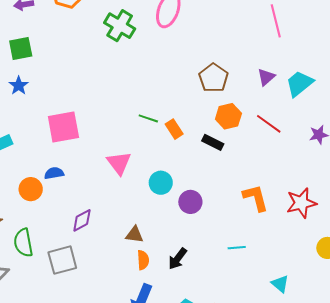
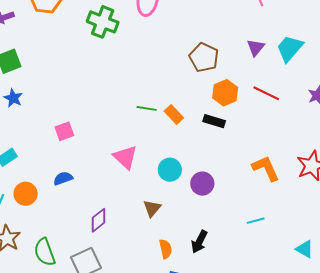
pink square: (63, 127) -> (64, 131), size x0.6
orange circle: (31, 189) -> (26, 194), moved
brown triangle: (134, 235) -> (152, 208), moved, turned -48

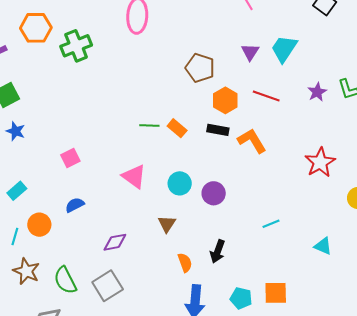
green cross: (103, 22) -> (76, 46), moved, turned -36
orange L-shape: (266, 168) -> (252, 141), moved
purple diamond: (99, 220) -> (115, 242), turned 35

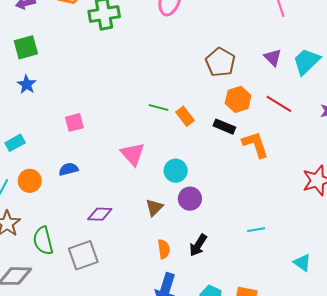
purple triangle: (250, 52) -> (273, 57), turned -30
purple circle: (214, 193) -> (190, 199), moved

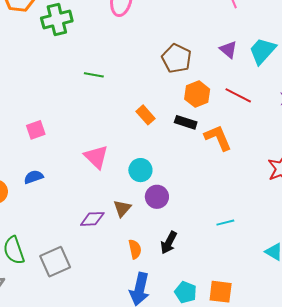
green line: (158, 108) -> (94, 75), moved
purple diamond: (100, 214) -> (92, 219), moved

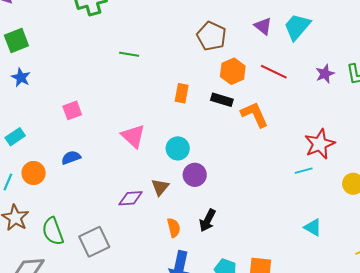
orange rectangle: (146, 115) -> (182, 93), turned 54
cyan line: (225, 223) -> (304, 171), moved

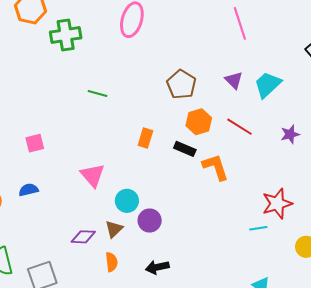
cyan circle: (178, 148) -> (127, 201), moved
black arrow: (207, 220) -> (157, 267), turned 45
orange semicircle: (174, 228) -> (112, 262), moved

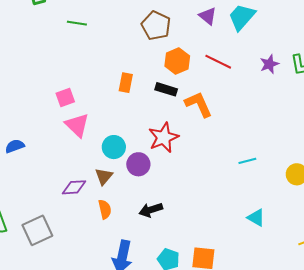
green line: (98, 93) -> (77, 23), moved
pink square: (35, 143) -> (65, 98), moved
red star: (277, 204) -> (164, 137), moved

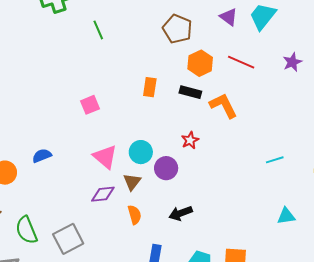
green line: (77, 23) -> (98, 30), turned 60
pink triangle: (77, 125) -> (105, 157), moved
red star: (164, 137) -> (190, 140), size x0.6
cyan triangle: (256, 218) -> (286, 216), turned -36

